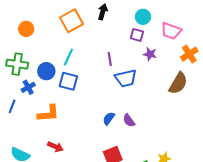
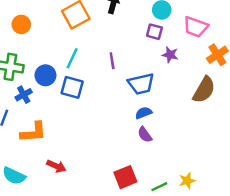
purple line: (110, 59) -> (112, 61), moved
orange L-shape: (48, 113) -> (33, 132), moved
blue semicircle: (109, 118) -> (144, 113), moved, turned 32

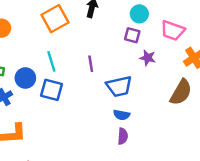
cyan line: (72, 58) -> (51, 61), turned -42
blue semicircle: (144, 113) -> (122, 115), turned -147
purple semicircle: (145, 135) -> (123, 136), turned -140

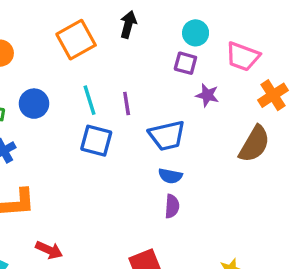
cyan line: (51, 61) -> (90, 100), moved
blue circle: (25, 78) -> (34, 104), moved
blue square: (51, 90) -> (96, 141), moved

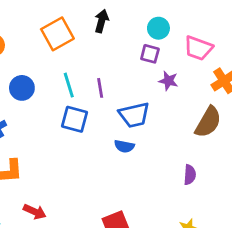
blue semicircle: (170, 176) -> (124, 146), moved
purple semicircle: (172, 206) -> (190, 175), moved

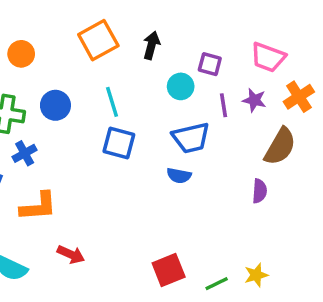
black arrow: (102, 21) -> (151, 45), moved
cyan circle: (158, 28) -> (181, 86), moved
purple star: (168, 81) -> (254, 100), moved
purple line: (100, 88) -> (223, 105), moved
purple semicircle: (190, 175) -> (259, 191), moved

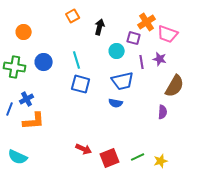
orange square: (98, 40) -> (73, 16), moved, size x0.6
orange cross: (299, 97) -> (147, 22), moved
blue cross: (25, 153) -> (27, 99), moved
red arrow: (71, 254) -> (84, 149), moved
green line: (217, 284) -> (138, 157), moved

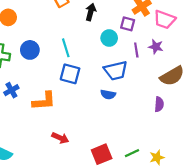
brown semicircle: (175, 86) -> (172, 76), turned 30
orange L-shape: (34, 121) -> (44, 101), moved
red arrow: (84, 149) -> (60, 138), moved

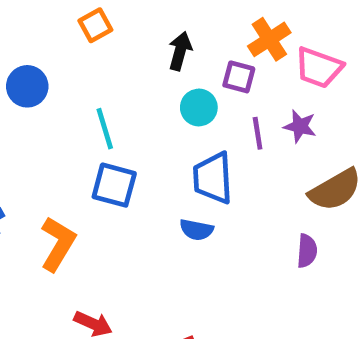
black arrow: (91, 12) -> (180, 51), moved
blue circle: (30, 50) -> (27, 86), moved
blue trapezoid: (116, 71) -> (213, 178), turned 100
orange L-shape: (44, 101) -> (58, 244), turned -55

